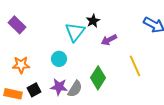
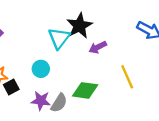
black star: (93, 21) -> (79, 26), size x1.6
green diamond: (98, 78) -> (85, 90), turned 65
black square: (34, 90) -> (11, 87), moved

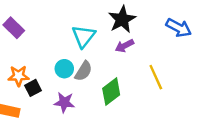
black star: (79, 26) -> (122, 19), moved
green diamond: (85, 90) -> (111, 92), turned -45
gray semicircle: (59, 103) -> (84, 71), moved

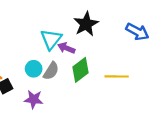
purple arrow: (124, 46) -> (66, 48), moved, turned 49
yellow line: (156, 77) -> (117, 76), turned -65
green diamond: (111, 92) -> (81, 70), moved

